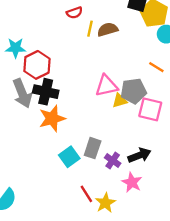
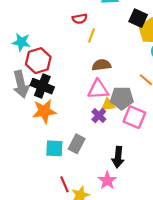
brown semicircle: (108, 29) -> (101, 65), moved
black arrow: (139, 155) -> (118, 157), turned 108
cyan square: (69, 157) -> (54, 148), turned 30
purple cross: (113, 161) -> (99, 115), moved

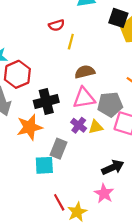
black cross: (42, 86) -> (46, 101), moved, turned -30
yellow triangle: (108, 105) -> (96, 127), moved
purple cross: (99, 115) -> (79, 125), moved
gray rectangle: (77, 144) -> (59, 149), moved
black arrow: (118, 157) -> (113, 167), turned -114

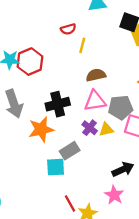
red hexagon: (17, 74) -> (30, 62), moved
gray rectangle: (59, 149) -> (70, 151), turned 36

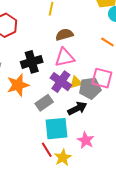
gray pentagon: (121, 107) -> (90, 88), moved
purple cross: (90, 128) -> (61, 82), size x1.5
cyan square: (56, 167) -> (56, 129), moved, size x1.4
black arrow: (123, 169) -> (77, 108), moved

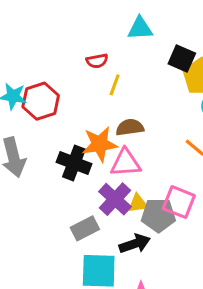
black cross: (32, 62) -> (74, 163), turned 30
orange star: (18, 85) -> (100, 144), moved

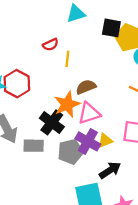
black cross: (74, 163) -> (52, 122), turned 30
gray pentagon: (158, 215) -> (70, 152), moved
gray rectangle: (85, 228) -> (34, 146), moved, turned 42

